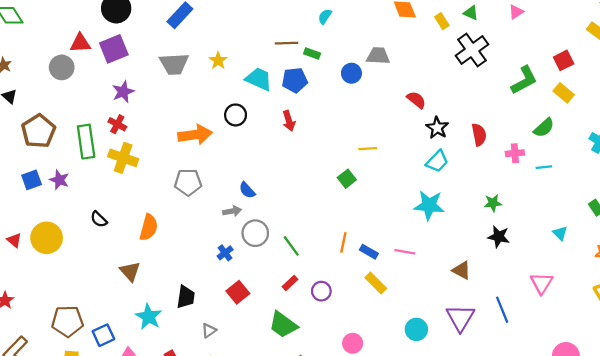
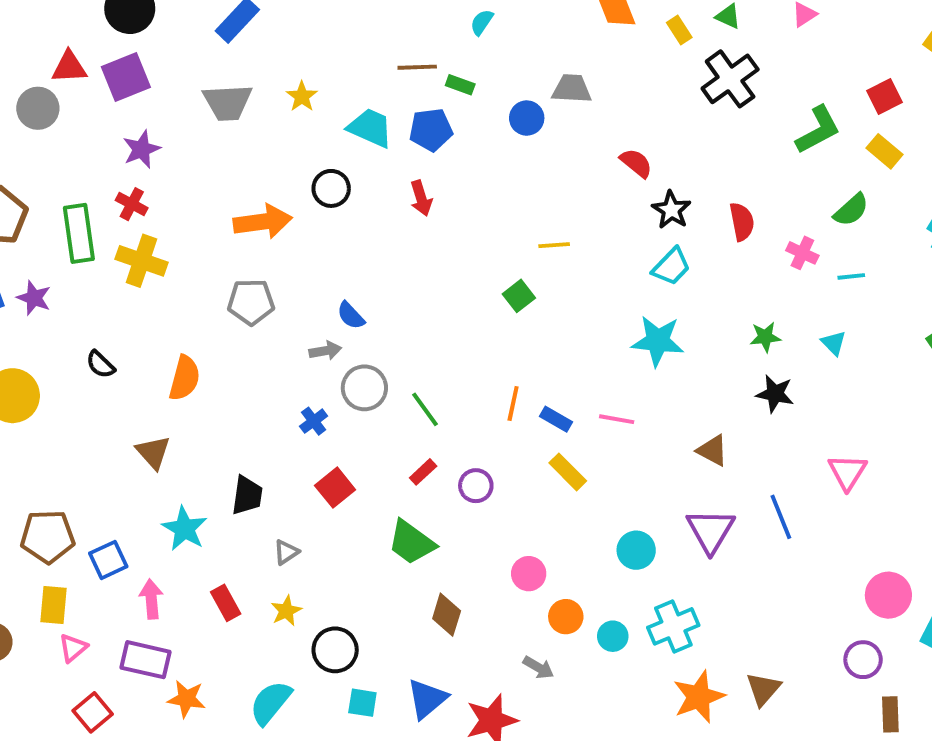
pink cross: (515, 153) -> (802, 253), turned 30
cyan triangle: (560, 233) -> (834, 343), moved

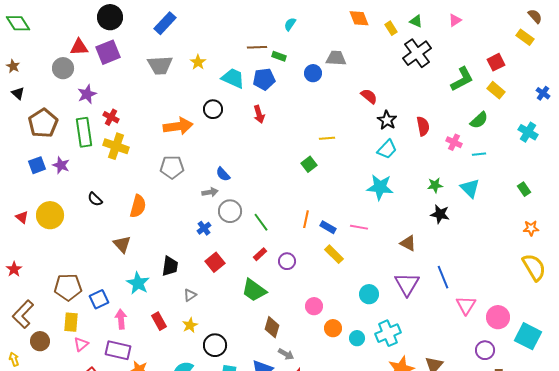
purple star: (141, 149) -> (87, 94), moved
cyan triangle: (834, 343) -> (470, 188), size x1.5
pink triangle: (847, 472) -> (466, 305), moved
gray arrow: (538, 667) -> (286, 354), moved

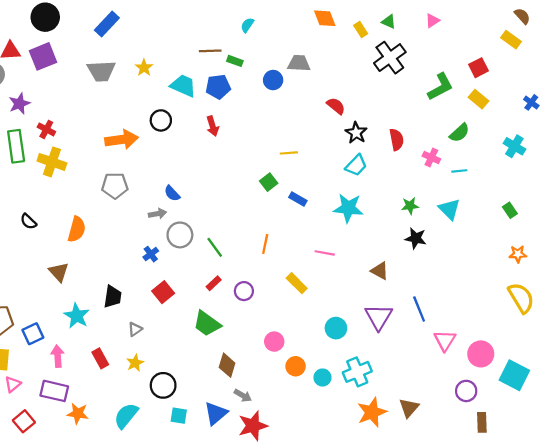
blue rectangle: (328, 227) -> (298, 199), moved

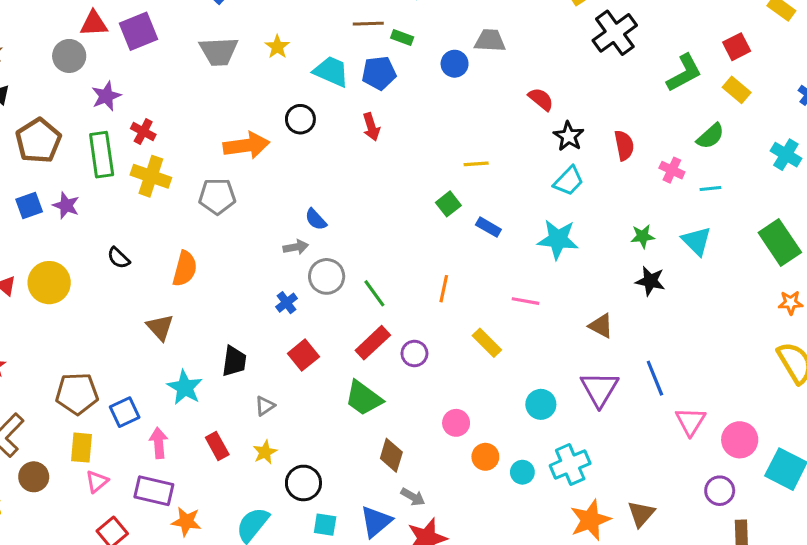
gray pentagon: (115, 186) -> (217, 196), moved
green rectangle: (510, 210) -> (780, 243), size x2.0
red rectangle: (214, 283) -> (373, 343), size x1.6

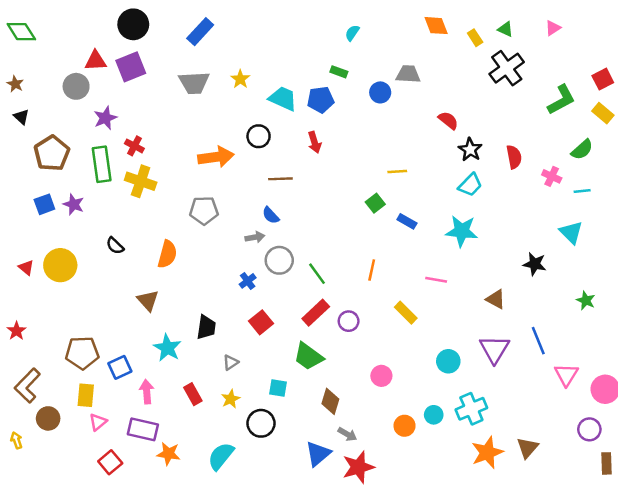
brown line: (368, 24) -> (280, 179), moved
gray pentagon: (217, 196) -> (204, 210), moved
green star: (643, 236) -> (586, 300), moved, turned 30
orange circle: (485, 457) -> (405, 426), moved
cyan square: (325, 525) -> (278, 388), moved

